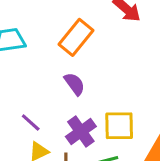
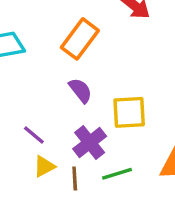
yellow square: (119, 126) -> (129, 112), moved

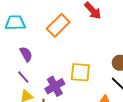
purple semicircle: (80, 90) -> (26, 54), moved

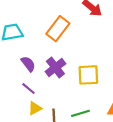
purple cross: (55, 86) -> (55, 68), moved

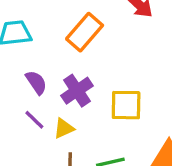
yellow triangle: (35, 108) -> (64, 128), moved

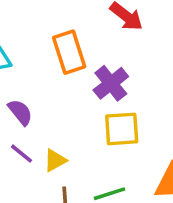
orange rectangle: (85, 32) -> (69, 52), turned -54
purple cross: (77, 91) -> (111, 83), moved

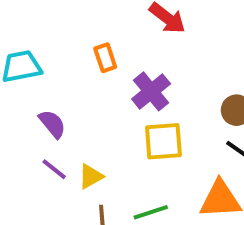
orange rectangle: (69, 52) -> (105, 58), size x0.6

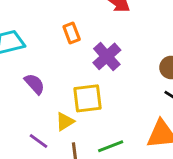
yellow square: (163, 141) -> (87, 98), moved
purple line: (54, 169) -> (39, 141), moved

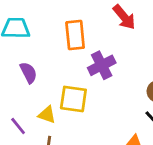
orange rectangle: (72, 33) -> (75, 35), size x1.5
yellow triangle: (65, 122) -> (47, 115), turned 36

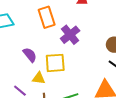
purple semicircle: (28, 73) -> (30, 55), moved

